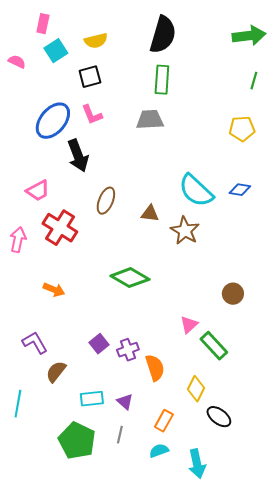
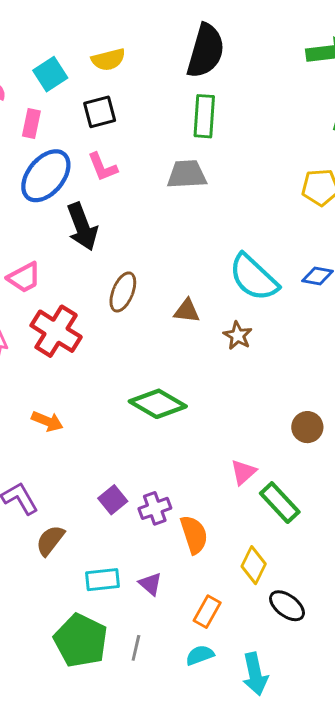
pink rectangle: (43, 24) -> (31, 123), moved
brown star: (185, 231) -> (238, 336), size x0.7
gray line: (120, 435) -> (136, 648), moved

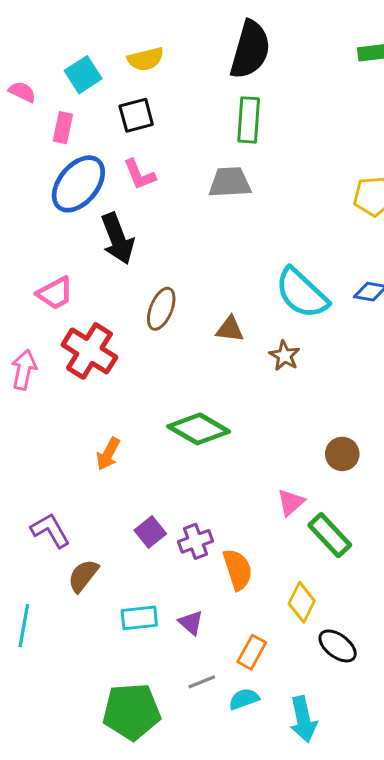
orange arrow: (47, 421) -> (108, 454), moved, turned 96
brown circle: (307, 427) -> (342, 454), moved
green pentagon: (81, 641) -> (132, 712), moved, turned -30
gray line: (136, 648) -> (202, 682), moved, turned 55

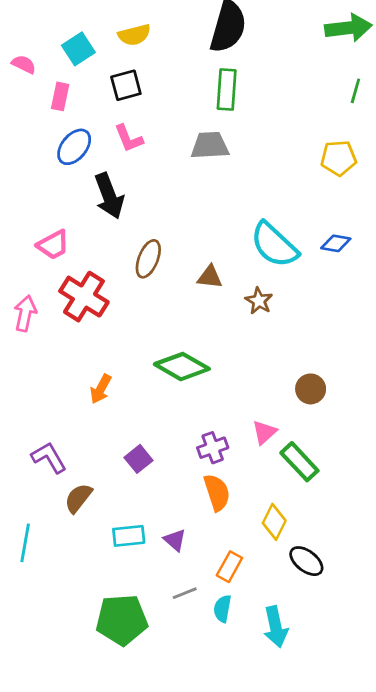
blue ellipse: (78, 184) -> (74, 147), size x0.7
purple cross: (196, 541) -> (213, 448), moved
cyan semicircle: (244, 699) -> (222, 609), turned -60

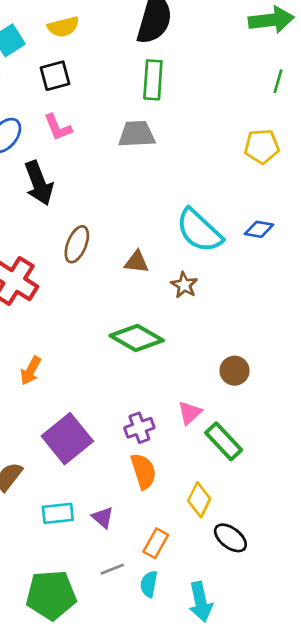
green diamond: (182, 367) -> (137, 338), moved
purple square: (138, 459) -> (67, 439), size x1.8

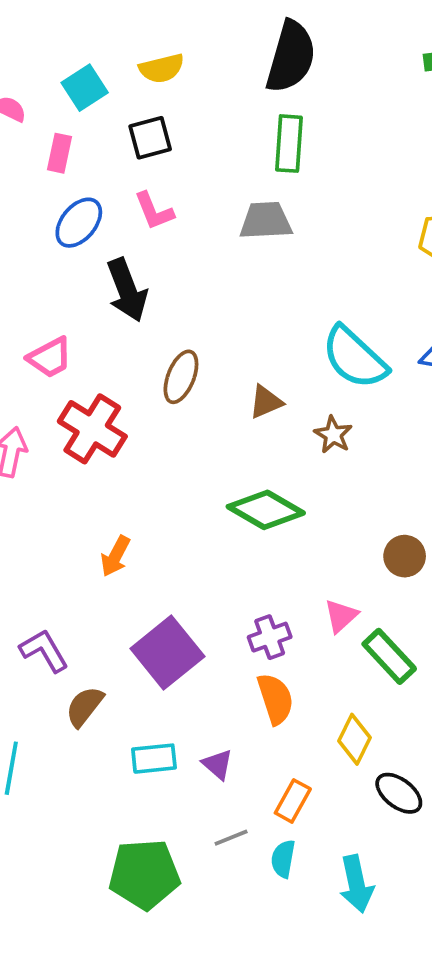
brown triangle: (137, 262) -> (266, 402), turned -30

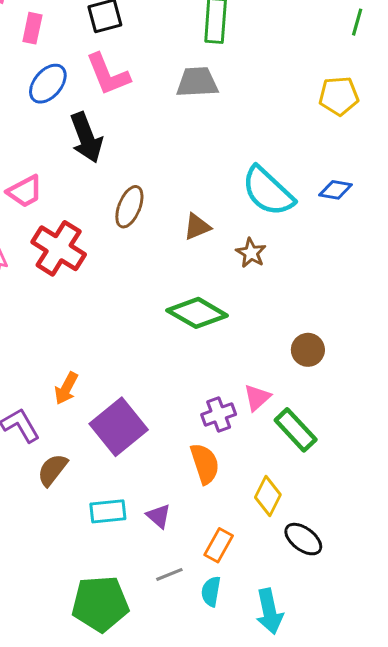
pink L-shape: (154, 211) -> (108, 74), size x1.4
orange arrow: (115, 556) -> (66, 388), moved
purple cross: (270, 637) -> (219, 414), moved

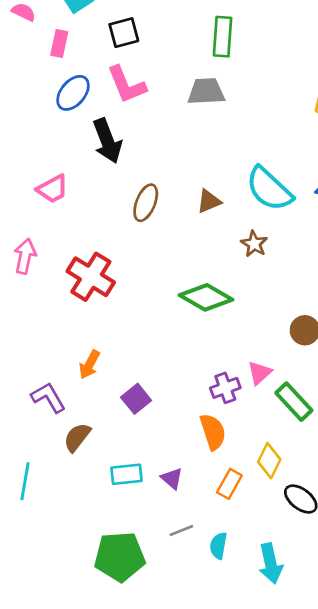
brown triangle: (197, 227) -> (209, 201), moved
red cross: (59, 248) -> (91, 277), moved
purple square: (119, 427) -> (136, 399), size x0.6
orange rectangle: (219, 545) -> (229, 484), moved

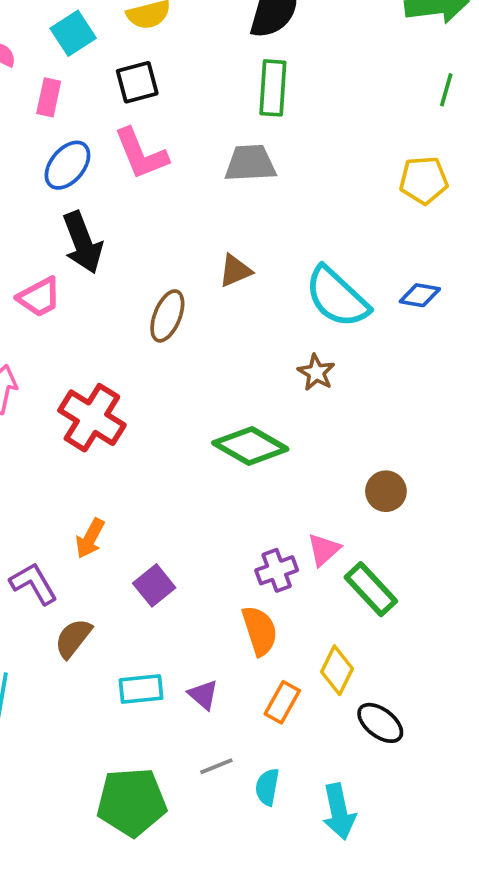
black arrow: (107, 141) -> (83, 242), moved
brown triangle: (209, 201) -> (235, 271), moved

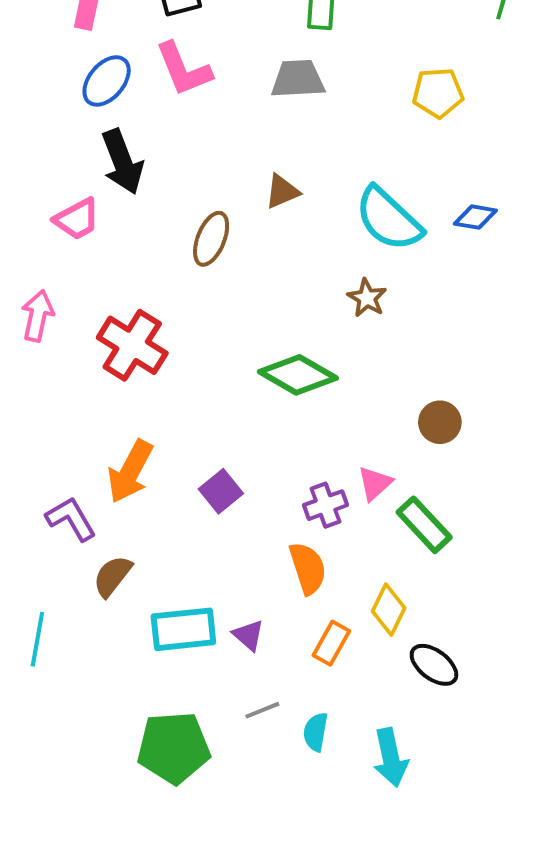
yellow pentagon: (424, 180) -> (438, 93), moved
orange arrow: (90, 538) -> (130, 472), size x1.5
purple square: (154, 585) -> (221, 491), moved
cyan rectangle: (141, 689) -> (183, 629), size x1.4

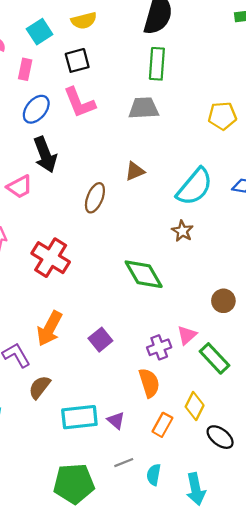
cyan semicircle: (389, 219) -> (195, 187), turned -93
green diamond: (298, 375) -> (144, 274), turned 30

